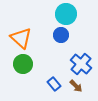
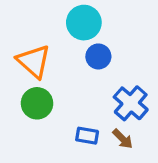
cyan circle: (66, 14) -> (84, 23), moved
blue rectangle: (54, 84) -> (87, 136), turned -40

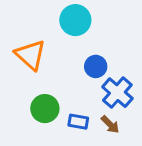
blue circle: (98, 56) -> (96, 66), moved
green circle: (37, 103) -> (45, 109), moved

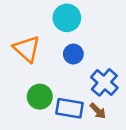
blue circle: (96, 66) -> (73, 54), moved
blue rectangle: (78, 122) -> (69, 108), size x1.5

